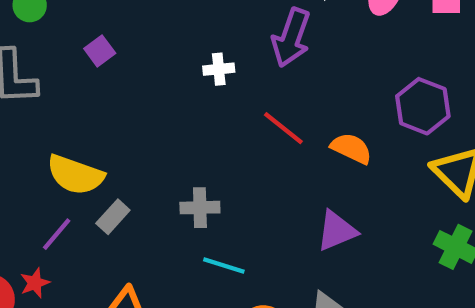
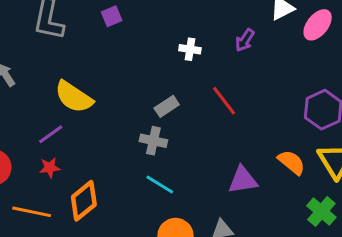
purple arrow: (291, 38) -> (245, 40), size x0.6
orange semicircle: (351, 148) -> (291, 162), moved
gray rectangle: (113, 217) -> (167, 106), moved
red star: (35, 283) -> (50, 168), moved

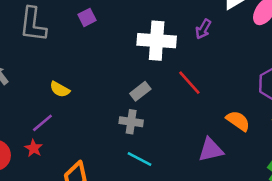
white cross: (190, 49) -> (157, 41), size x2.0
yellow semicircle: (74, 97) -> (60, 89), size x0.6
orange semicircle: (291, 162) -> (238, 121), moved
red star: (50, 168) -> (34, 148), moved, turned -30

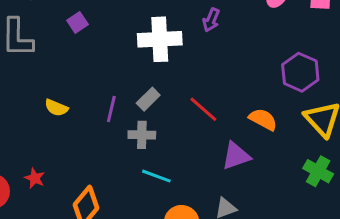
red line: (189, 83) -> (203, 109), moved
purple line: (42, 123) -> (111, 109), moved, turned -30

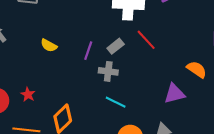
red line: (203, 109) -> (146, 40), moved

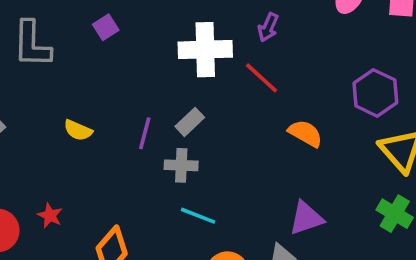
red line: (146, 40) -> (261, 78), moved
orange semicircle: (197, 69) -> (305, 133), moved
purple triangle: (174, 94) -> (306, 218), moved

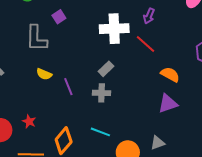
gray L-shape: (32, 44) -> (36, 38), moved
purple line: (145, 133) -> (68, 87), moved, turned -36
cyan line: (198, 216) -> (100, 132), moved
purple triangle: (306, 218) -> (168, 104), moved

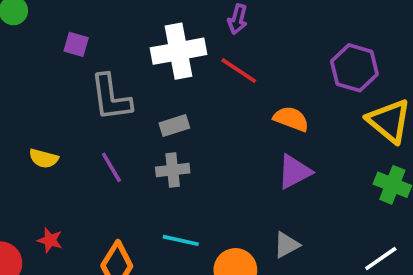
purple square: (59, 17) -> (76, 44), turned -32
gray L-shape: (36, 38) -> (111, 97), moved
gray rectangle: (106, 69) -> (174, 126), turned 35
yellow semicircle: (44, 74) -> (44, 158), moved

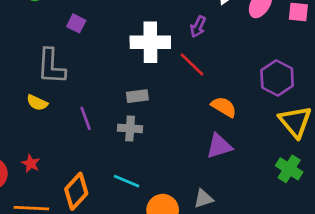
gray L-shape: (111, 97) -> (51, 66), moved

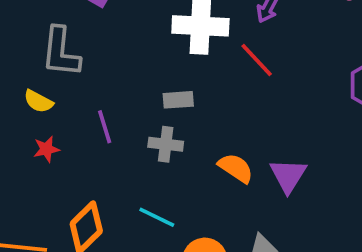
orange semicircle: (224, 107) -> (236, 168), moved
purple triangle: (219, 146) -> (288, 175), turned -44
red star: (31, 163) -> (46, 149), moved, turned 30

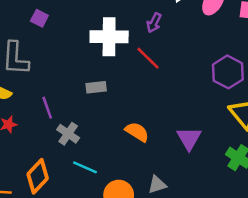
gray cross: (166, 144) -> (68, 134), moved, turned 30
purple triangle: (288, 175) -> (189, 138), moved

